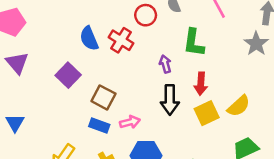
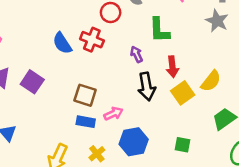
purple square: (68, 75) -> (32, 82), moved

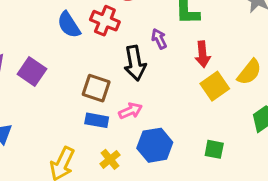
black arrow: (147, 87) -> (135, 63), moved

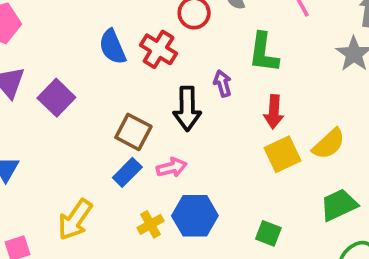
blue rectangle: (97, 120) -> (127, 172), turned -65
yellow cross: (110, 159) -> (151, 224), moved

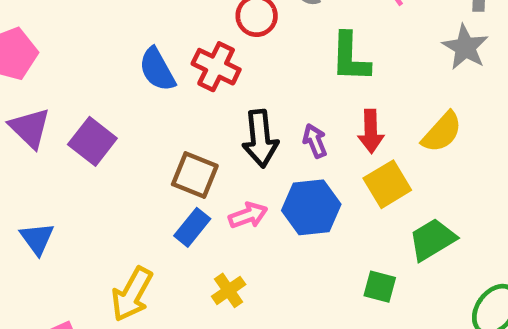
purple arrow: (223, 83) -> (315, 141), moved
yellow semicircle: (329, 144) -> (442, 132), moved
green trapezoid: (339, 205) -> (432, 239), moved
blue hexagon: (195, 216) -> (311, 207), moved

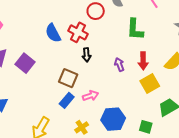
black arrow: (260, 139) -> (87, 55), moved, size x0.6
blue hexagon: (311, 207) -> (113, 119), moved

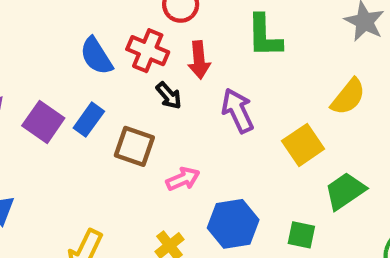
black arrow: (87, 55) -> (169, 96), turned -32
red arrow: (143, 61) -> (199, 60), moved
purple arrow: (119, 65) -> (238, 111), size x1.5
blue rectangle: (67, 100) -> (89, 120), moved

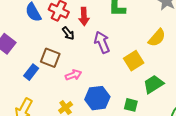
blue rectangle: (89, 120) -> (31, 72), moved

